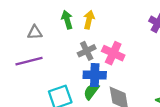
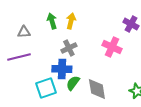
pink cross: (113, 53) -> (112, 47), moved
blue cross: (95, 75) -> (62, 69), moved

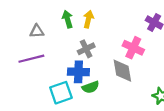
green semicircle: (73, 83) -> (91, 87), turned -147
gray diamond: (97, 89) -> (122, 71), moved

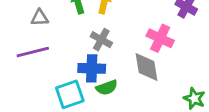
gray cross: (86, 49) -> (101, 40), turned -35

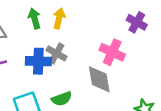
blue cross: (92, 68) -> (38, 61), moved

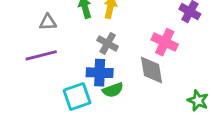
blue cross: (38, 61) -> (100, 73), moved

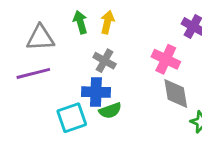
gray triangle: (48, 22) -> (40, 38), size x1.5
gray diamond: (151, 70) -> (176, 93), moved

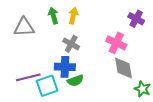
purple line: (33, 73) -> (28, 77), moved

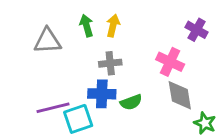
gray cross: (71, 44) -> (110, 63), turned -35
green semicircle: (75, 81) -> (131, 102), moved

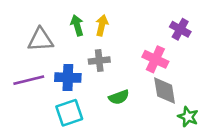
blue cross: (102, 94) -> (68, 78), moved
purple line: (53, 108) -> (29, 80), moved

